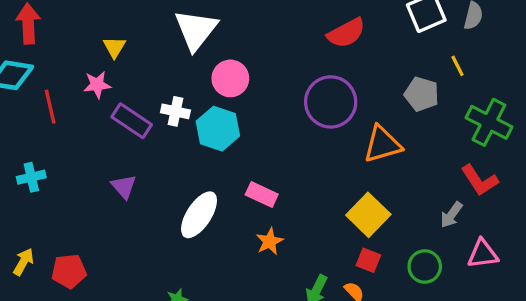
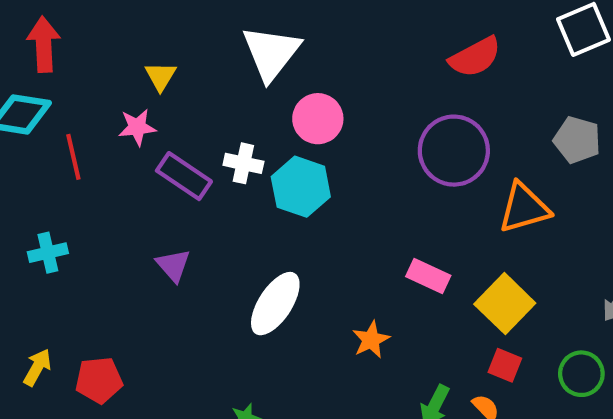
pink rectangle: (262, 194) -> (428, 276), moved

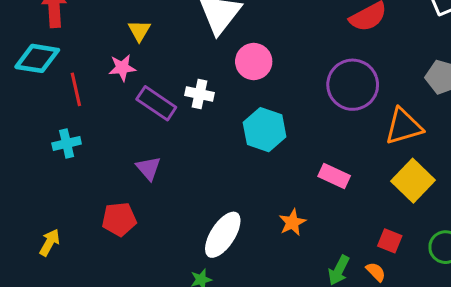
cyan hexagon: (301, 187) -> (265, 130), moved
cyan cross: (48, 253) -> (67, 143), moved
white ellipse: (275, 304) -> (223, 235), moved
yellow square: (505, 304) -> (413, 181), moved
red pentagon: (99, 380) -> (119, 219), moved

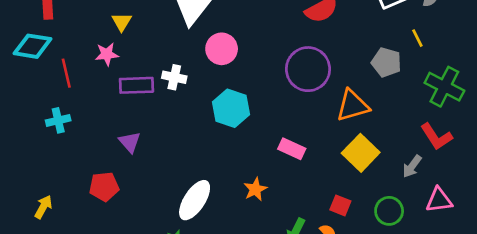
purple rectangle: (156, 103) -> (136, 85), turned -36

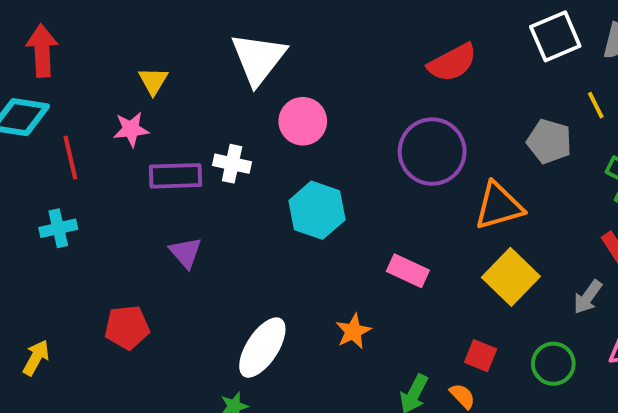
purple triangle: (130, 142) -> (186, 253), moved

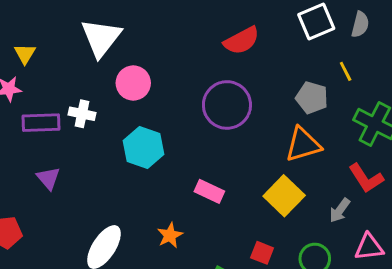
orange triangle: (499, 206) -> (303, 145), moved

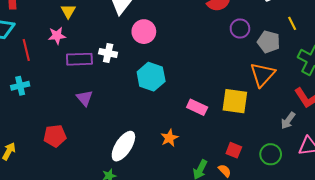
purple circle: (227, 105) -> (240, 29), moved, size x0.6
orange triangle: (303, 145) -> (262, 75), turned -32
yellow square: (284, 196) -> (235, 101), moved, turned -36

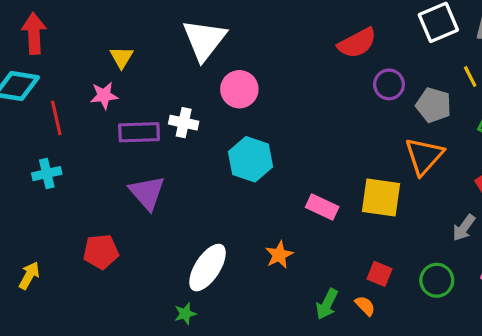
purple triangle: (85, 98) -> (147, 193), size x1.4

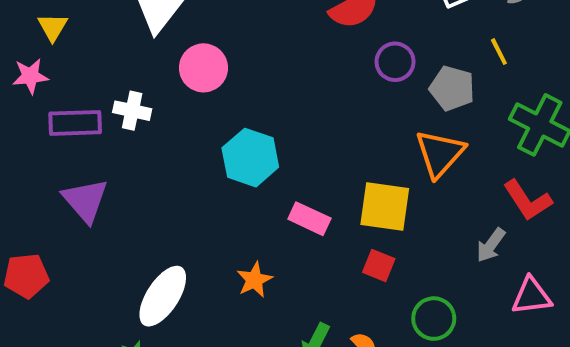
cyan hexagon: (250, 159) -> (250, 158), moved
red square: (379, 274) -> (379, 266), moved
green circle: (437, 280) -> (434, 319), moved

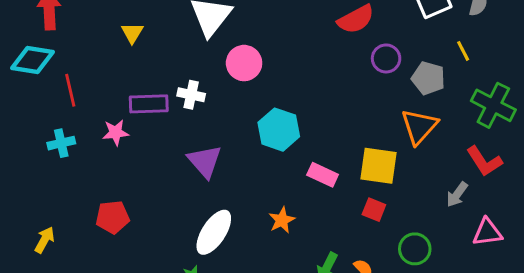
pink star: (30, 76) -> (116, 133), moved
purple triangle: (85, 200) -> (205, 161), moved

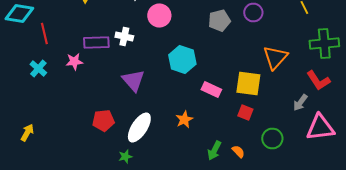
gray pentagon: (428, 78) -> (219, 20), moved, turned -30
green cross: (493, 105) -> (324, 44), turned -32
cyan cross: (61, 143) -> (38, 68), turned -36
red pentagon: (113, 217) -> (103, 120), moved
pink triangle: (487, 232) -> (320, 128), size x1.4

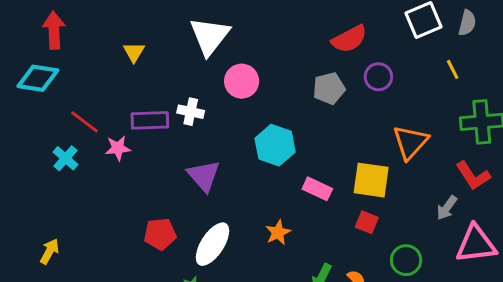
red line: (44, 34) -> (84, 122), moved, turned -40

